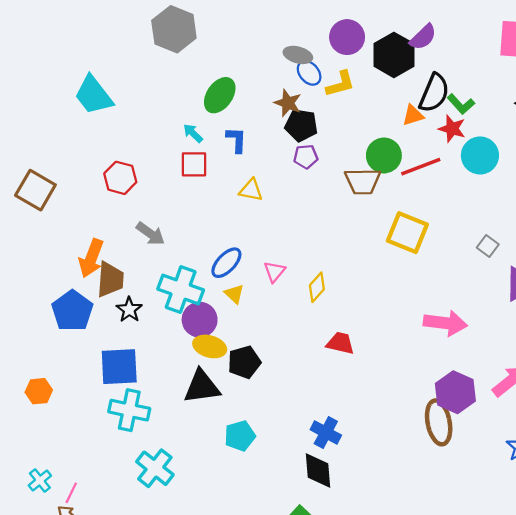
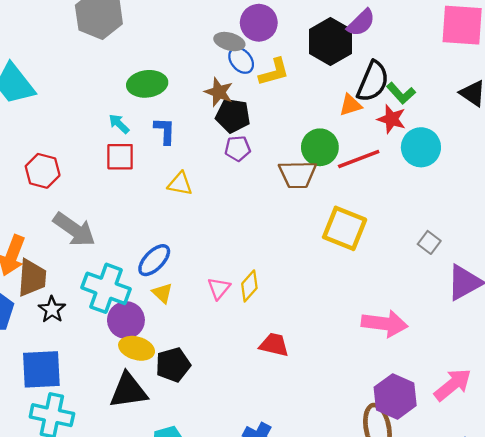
purple circle: (347, 37) -> (259, 23), moved
green ellipse: (220, 95) -> (147, 84), turned 48
gray arrow: (150, 234) -> (74, 230), size x1.4
pink triangle: (274, 272) -> (219, 288), moved

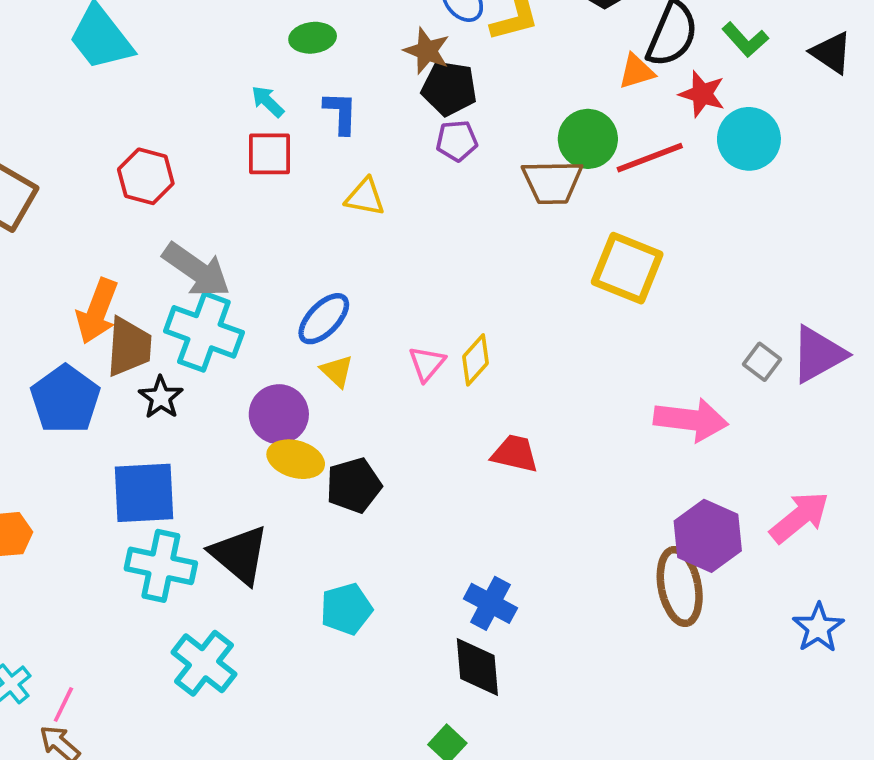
green ellipse: (147, 84) -> (313, 38), size x0.7
green L-shape: (401, 93) -> (745, 40), moved
gray square: (429, 242) -> (762, 362), moved
cyan cross: (106, 288) -> (204, 332), moved
black triangle: (128, 391) -> (240, 555), moved, turned 48

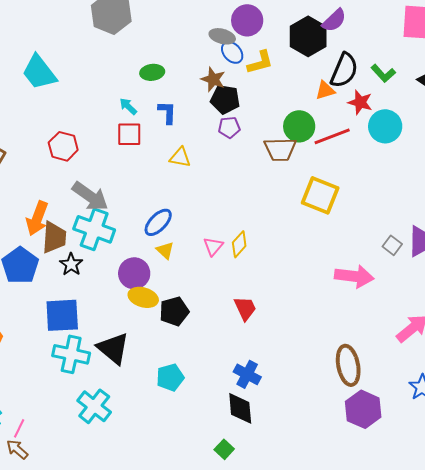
red trapezoid: (515, 454) -> (245, 308), moved, turned 52
purple hexagon: (708, 536) -> (363, 409), moved

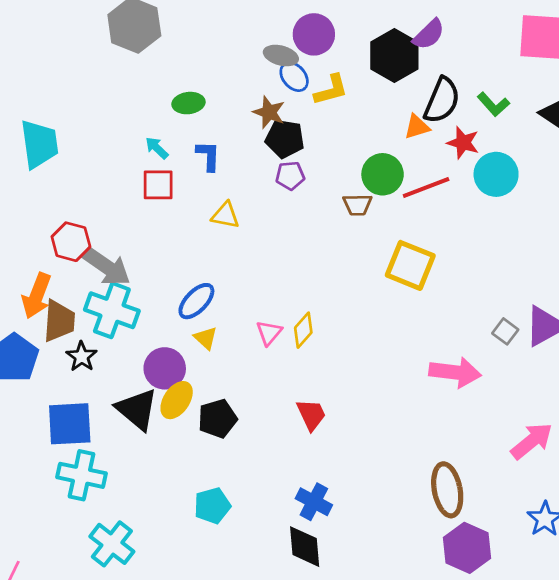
cyan trapezoid: (39, 72) -> (39, 144), moved, turned -150
red hexagon: (63, 146) -> (71, 242), moved
brown trapezoid: (280, 149) -> (357, 205), size x0.7
yellow ellipse: (143, 297) -> (177, 400), turned -72
black triangle: (113, 348) -> (137, 409), moved

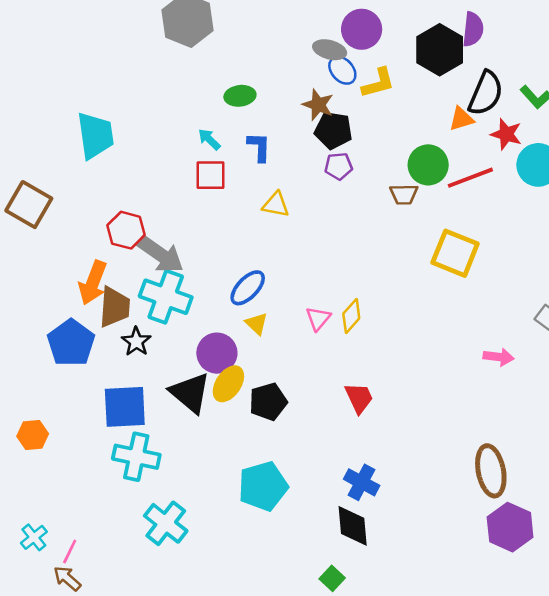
purple semicircle: (429, 34) -> (473, 29), turned -40
pink arrow: (455, 372) -> (499, 357), size x0.6
cyan pentagon: (212, 506) -> (263, 486), size x1.4

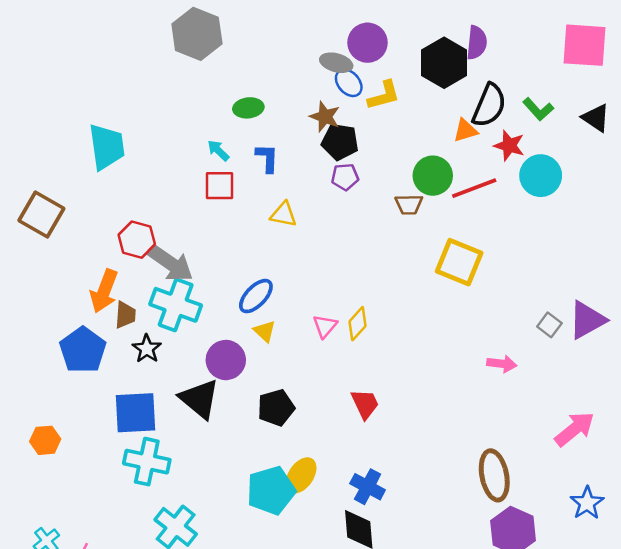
brown trapezoid: (115, 307) -> (125, 315), size x0.7
yellow ellipse: (228, 384) -> (301, 475), moved

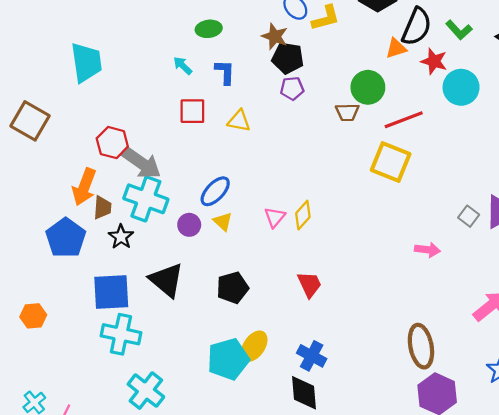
red square: (220, 186) -> (192, 111), moved
red line: (474, 188) -> (404, 120), moved
purple circle: (226, 360) -> (189, 225), moved, size x0.7

